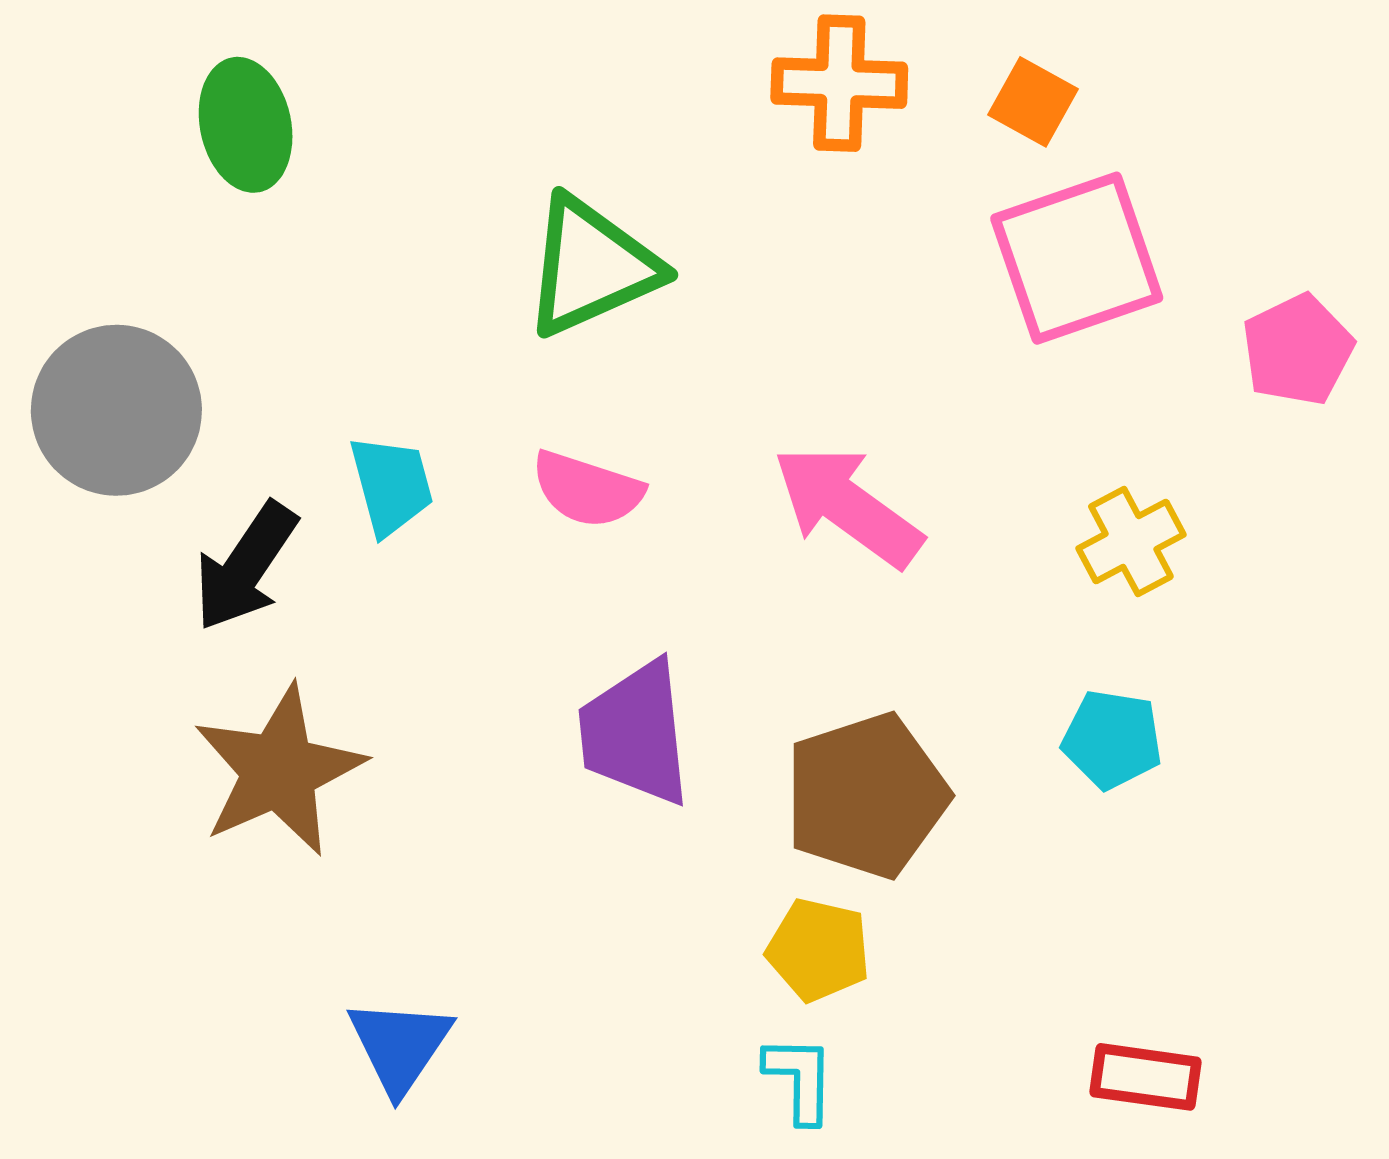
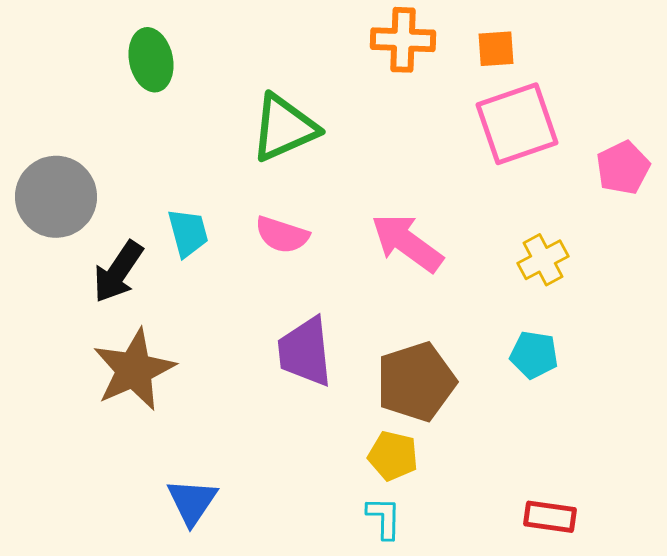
orange square: (1033, 102) -> (496, 49), turned -33
green ellipse: (246, 125) -> (151, 60), moved

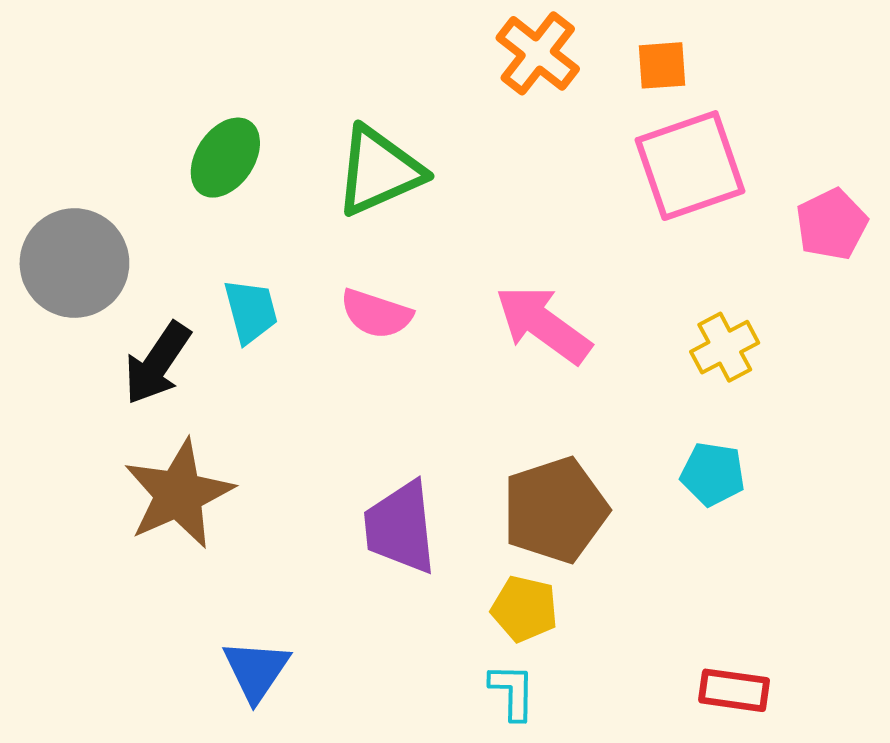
orange cross: (403, 40) -> (538, 53), turned 36
green ellipse: (151, 60) -> (225, 158), moved, turned 46
purple trapezoid: (305, 352) -> (400, 527), moved

